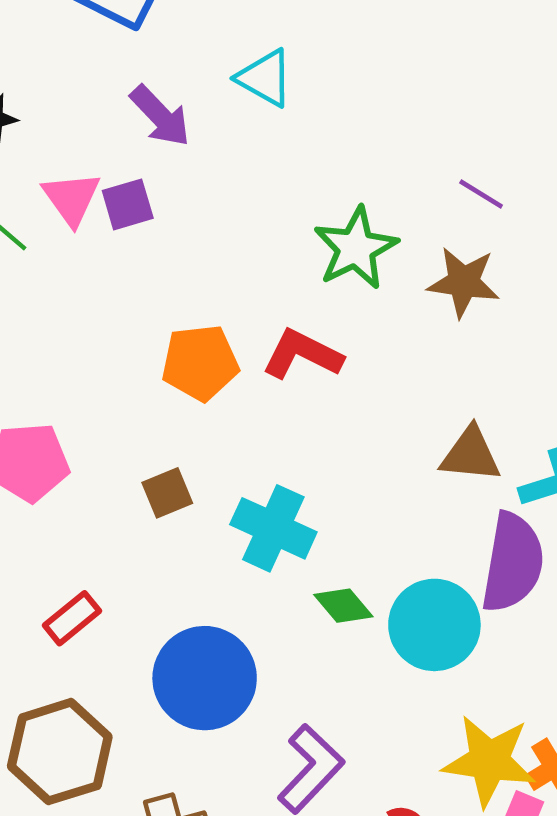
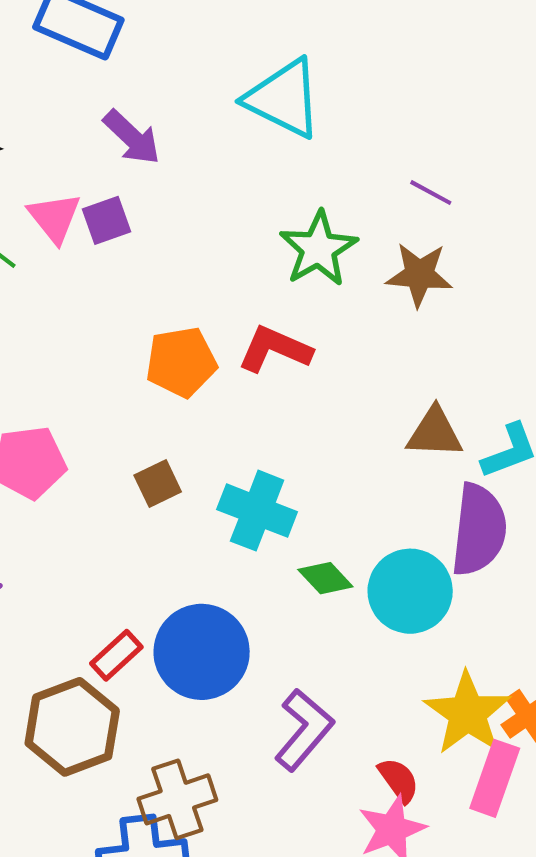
cyan triangle: (265, 78) -> (284, 98), moved, size x1.5
red rectangle: (72, 618) -> (116, 655), moved
yellow star: (489, 761) -> (467, 713), turned 30

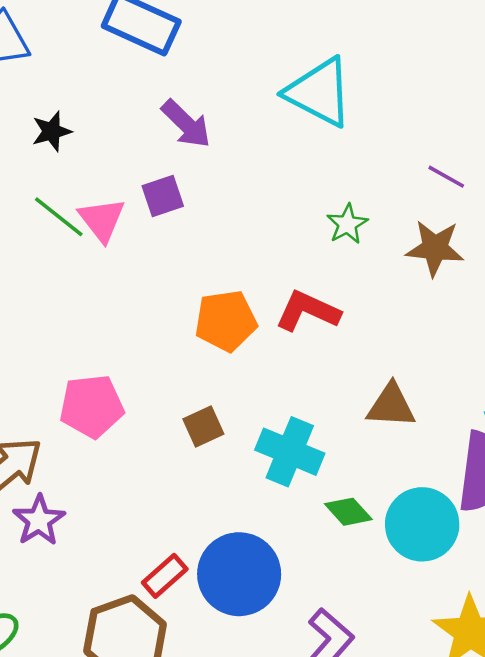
pink triangle: (54, 218) -> (102, 220), moved
green star: (318, 249) -> (347, 224), size x0.6
brown triangle: (435, 433) -> (391, 406), moved

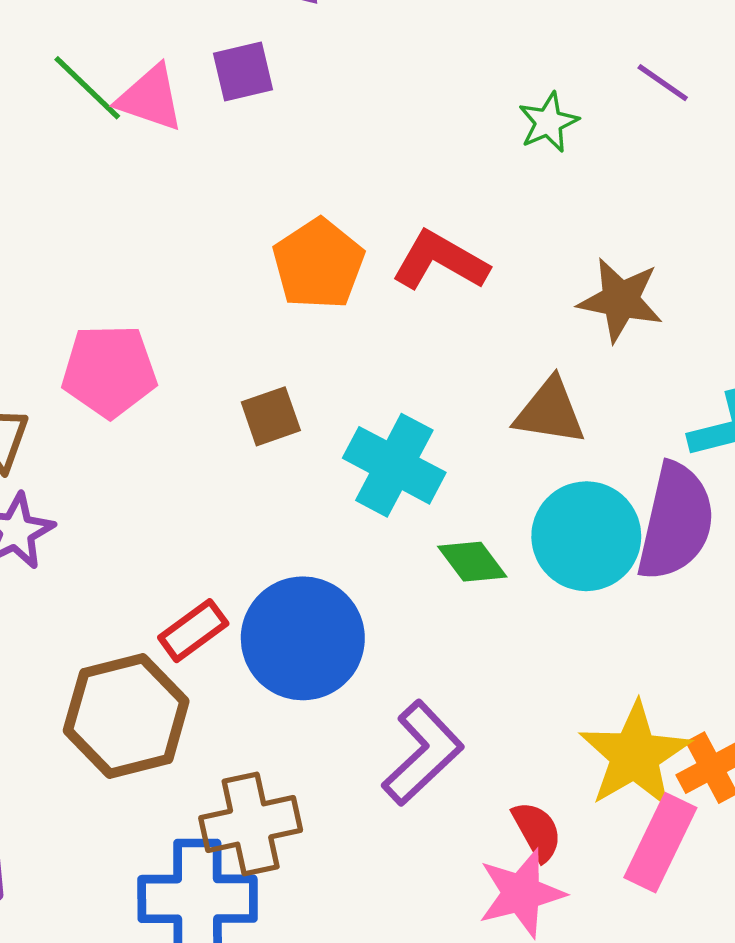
pink triangle: (102, 220) -> (150, 98), turned -39
green star: (347, 224) -> (548, 122), moved
brown star: (435, 248) -> (620, 300), moved
orange pentagon: (226, 321) -> (318, 264), turned -30
cyan circle: (422, 524) -> (586, 536), moved

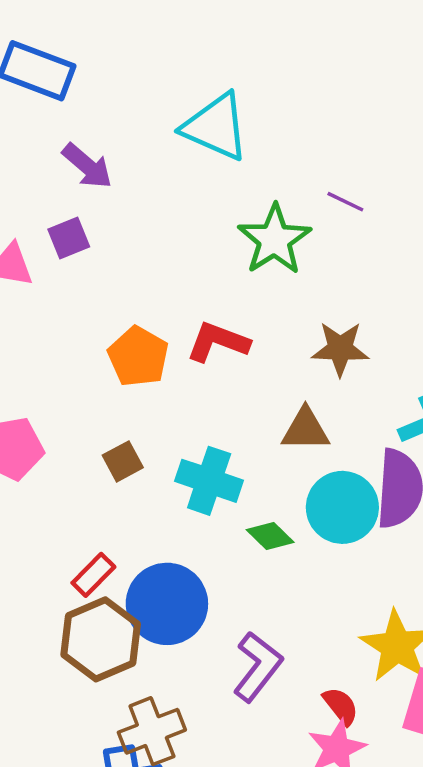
green star: (548, 122) -> (274, 240), size x1.8
red rectangle: (193, 631) -> (93, 575), moved
brown hexagon: (126, 716) -> (101, 639), moved

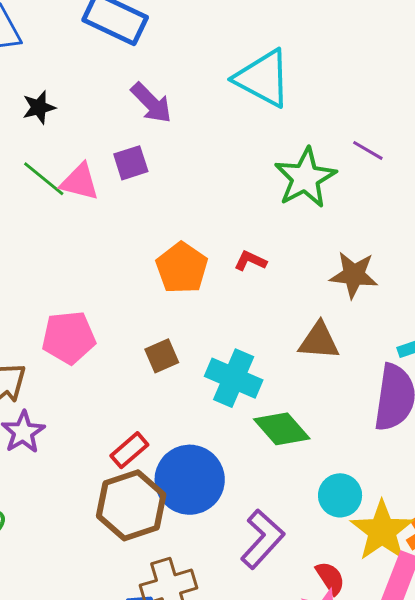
red L-shape: (218, 342) -> (250, 261), size x0.6
cyan circle: (342, 507) -> (340, 495), moved, size x0.7
green diamond: (270, 536) -> (282, 429), size x1.4

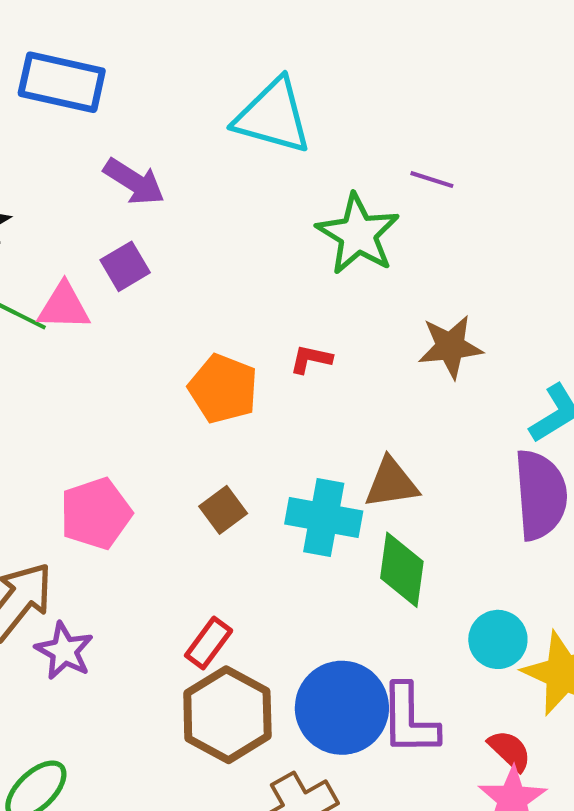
brown triangle: (319, 341) -> (391, 483), moved
green diamond: (282, 429) -> (402, 570), turned 62
blue circle: (190, 480) -> (342, 708), moved
purple L-shape: (262, 539) -> (409, 720), turned 150

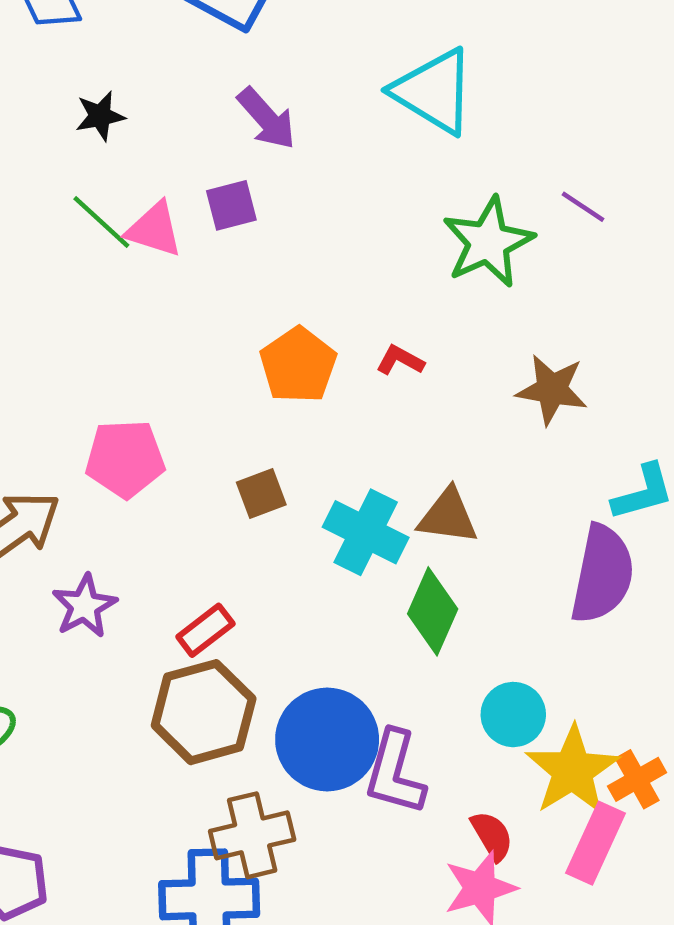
purple star: (64, 651) -> (84, 606), moved

